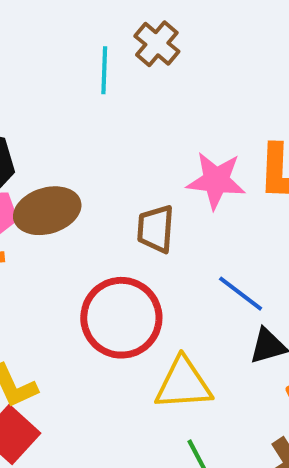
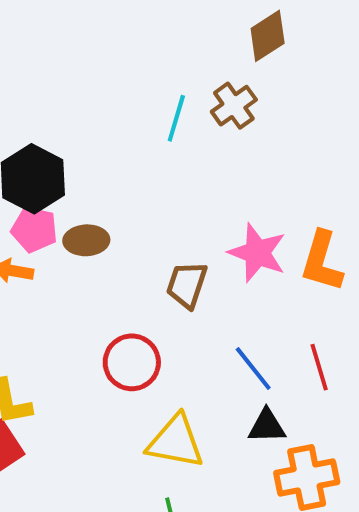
brown ellipse: (47, 211) -> (86, 240), size x0.7
red circle: (121, 318) -> (132, 362), size x0.7

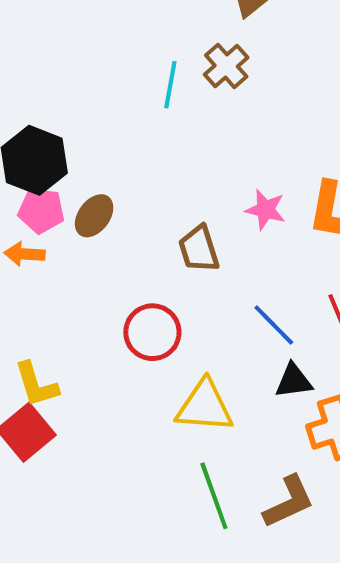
brown ellipse: (86, 240) -> (94, 216), turned -45
pink star: (257, 253) -> (265, 210), size x0.7
brown trapezoid: (187, 285) -> (199, 249), turned -30

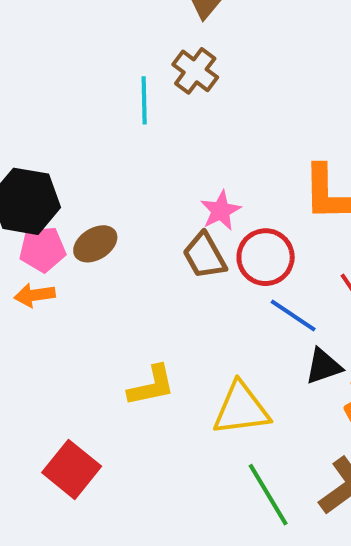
pink star: (265, 210) -> (221, 211), moved, turned -30
brown ellipse: (94, 216) -> (95, 244), turned 33
red circle: (152, 332) -> (266, 257), moved
yellow L-shape: (36, 385) -> (151, 386), moved, turned -74

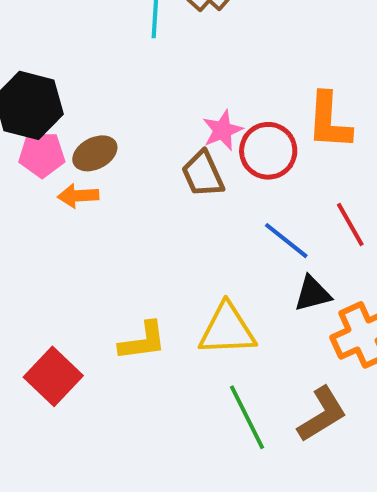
red circle: (266, 257) -> (268, 151), moved
orange arrow: (35, 295) -> (78, 196), moved
yellow L-shape: (151, 386) -> (143, 341), moved

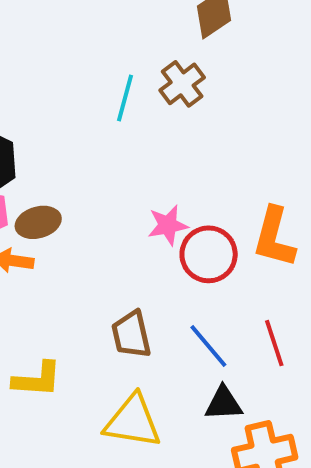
brown trapezoid: (203, 174) -> (131, 335), moved
yellow L-shape: (143, 341) -> (37, 379), moved

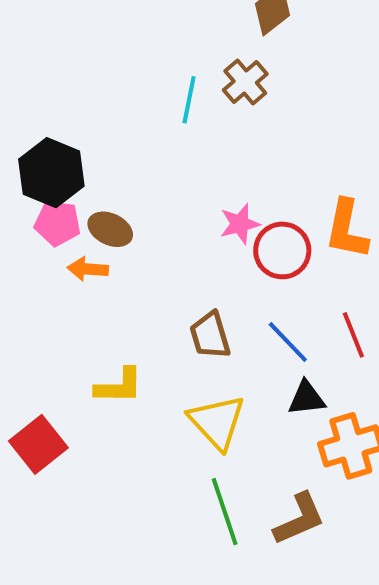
brown ellipse: (38, 222) -> (110, 229), turned 45
yellow triangle: (133, 421) -> (217, 422), turned 42

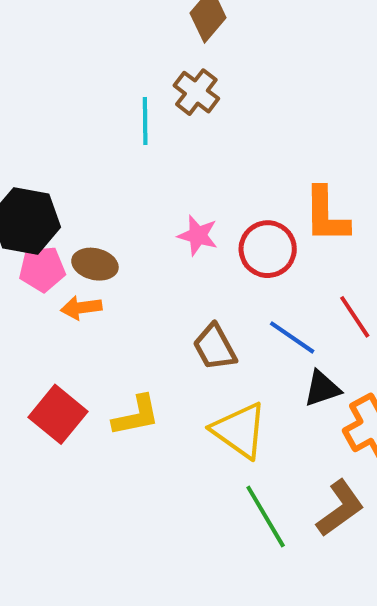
pink star: (240, 224) -> (198, 235), moved, turned -30
red square: (38, 444) -> (58, 414), moved

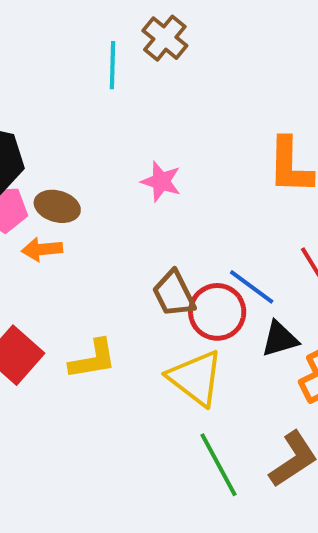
red circle: (268, 249) -> (217, 312), moved

